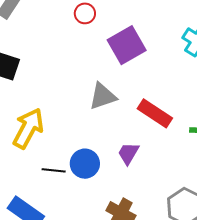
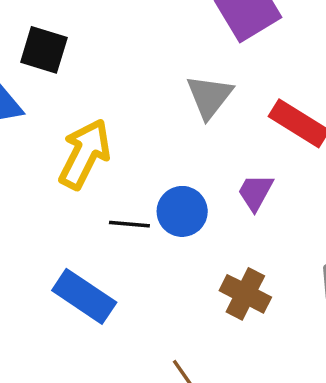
gray triangle: (103, 96) -> (209, 97), turned -32

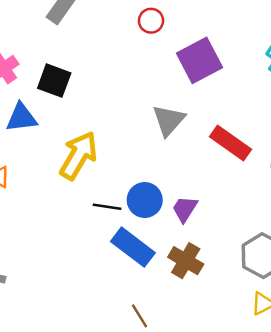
purple trapezoid: (255, 192) -> (185, 209), moved
blue rectangle: (84, 296) -> (133, 247), moved

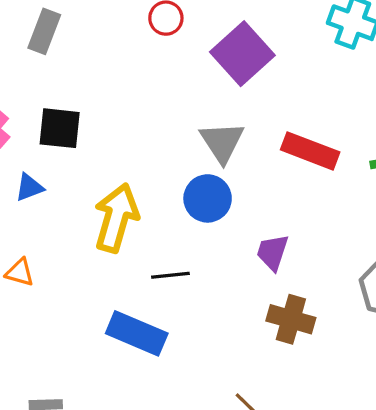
blue triangle: (21, 118) -> (29, 187), size x0.7
blue circle: (145, 200) -> (208, 198), moved
blue rectangle: (133, 247) -> (137, 333), moved

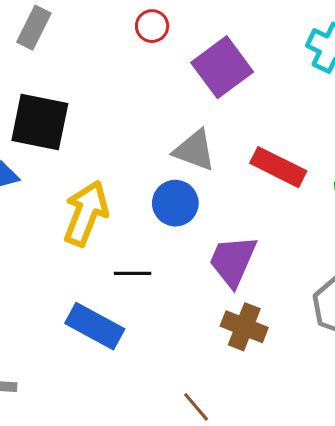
black square: (60, 128) -> (40, 122), size x1.4
gray triangle: (222, 142) -> (194, 150), turned -42
purple trapezoid: (273, 252) -> (233, 261), size x1.5

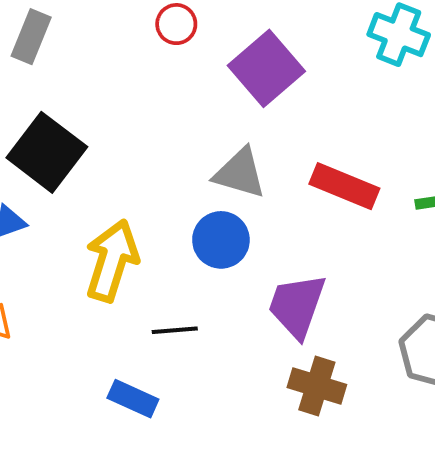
black square: (40, 122) -> (47, 152), turned 30
blue rectangle: (95, 326) -> (133, 399), size x0.7

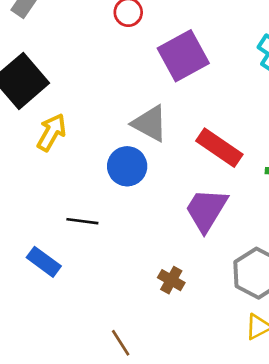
yellow arrow: (112, 261) -> (51, 132), moved, size x0.7
purple trapezoid: (297, 306) -> (206, 210), moved
brown cross: (317, 386) -> (171, 280), size x0.7

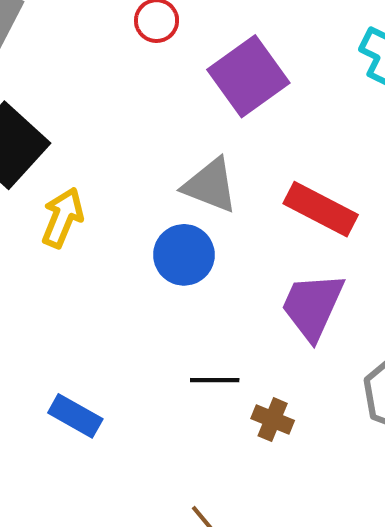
black line: (82, 221) -> (215, 380), moved

